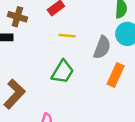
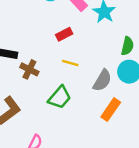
brown cross: (17, 17) -> (29, 69), moved

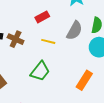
brown cross: (29, 69) -> (16, 39), moved
gray semicircle: (102, 80) -> (74, 31), moved

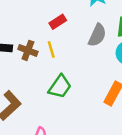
yellow line: (48, 41) -> (51, 49), moved, turned 64

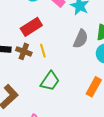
red rectangle: (58, 22) -> (31, 27), moved, size x1.5

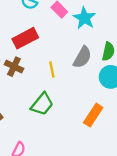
yellow line: (43, 51) -> (52, 70), moved

